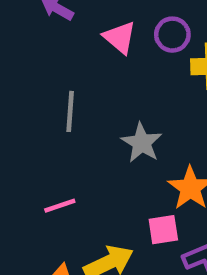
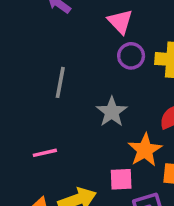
purple circle: (172, 35) -> (131, 56), moved
pink triangle: (120, 37) -> (120, 22), moved

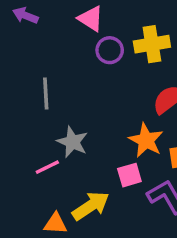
gray star: (112, 112) -> (72, 142), moved

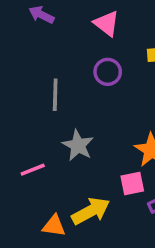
purple circle: (110, 50) -> (108, 72), moved
pink line: (47, 167) -> (33, 170), moved

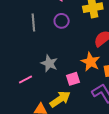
gray line: (55, 95) -> (33, 22), moved
pink square: (132, 183) -> (73, 79), moved

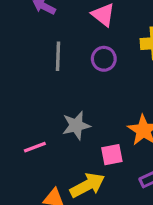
gray star: (49, 63) -> (76, 125), turned 30

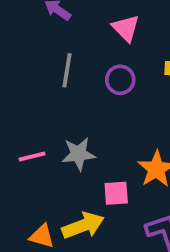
pink line: (35, 147) -> (32, 156), moved

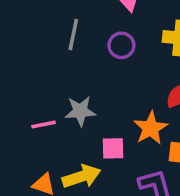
pink line: (32, 156) -> (44, 124), moved

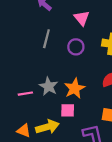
gray star: (80, 111) -> (49, 86), turned 30
orange star: (151, 128) -> (75, 88), moved

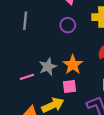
gray line: (46, 39) -> (25, 21), moved
gray star: (49, 86) -> (48, 67), turned 30

